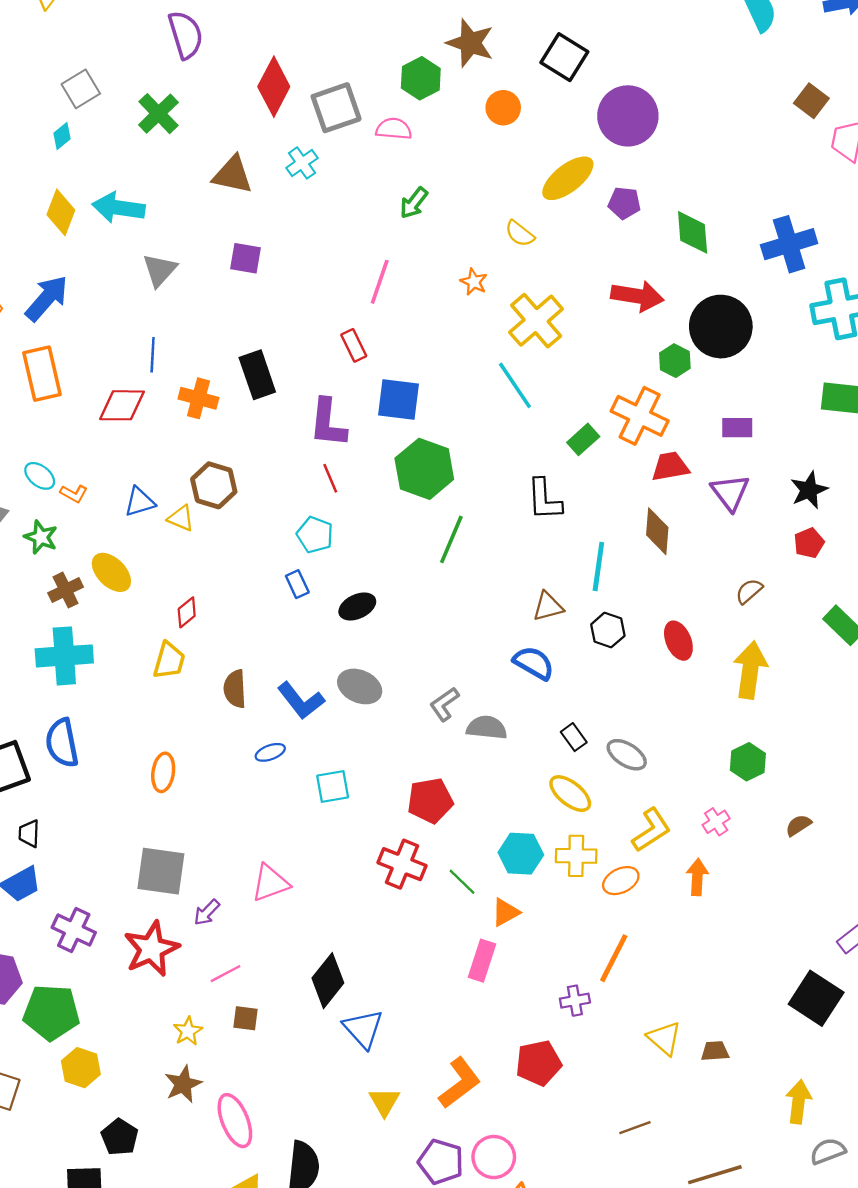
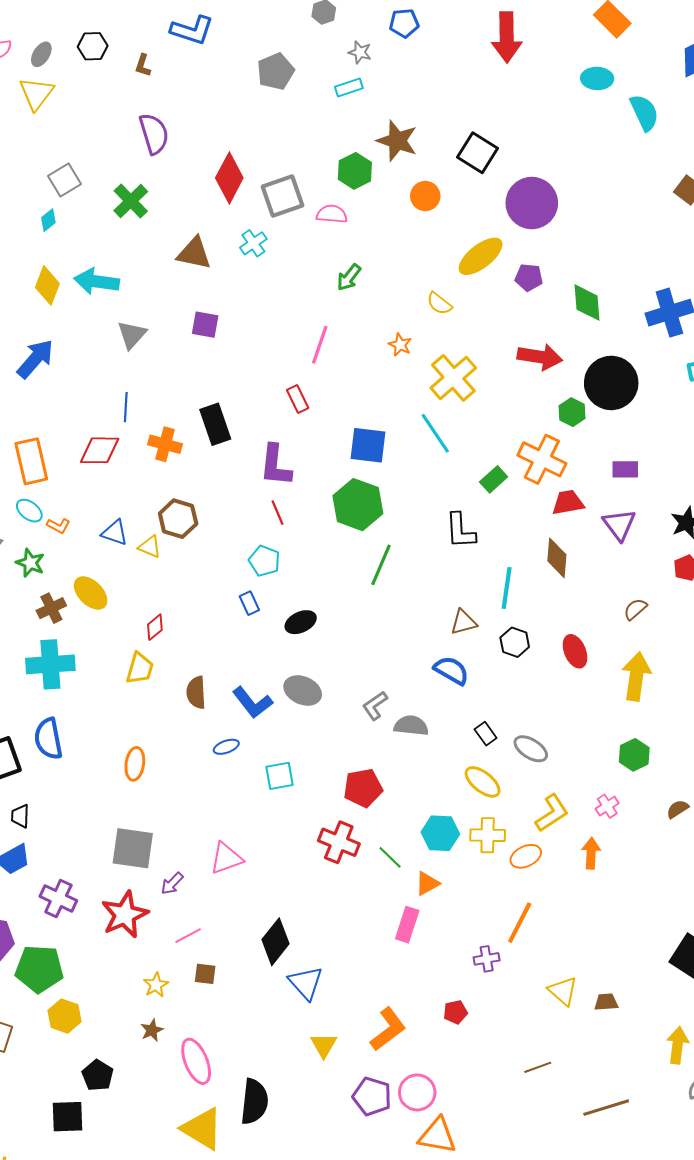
orange rectangle: (42, 374) -> (31, 461), moved
blue square: (398, 399) -> (368, 445), moved
blue triangle: (140, 502) -> (115, 533), turned 36
red pentagon: (538, 1063) -> (455, 1012), size x0.6
brown star: (183, 1084) -> (152, 1030), size x0.7

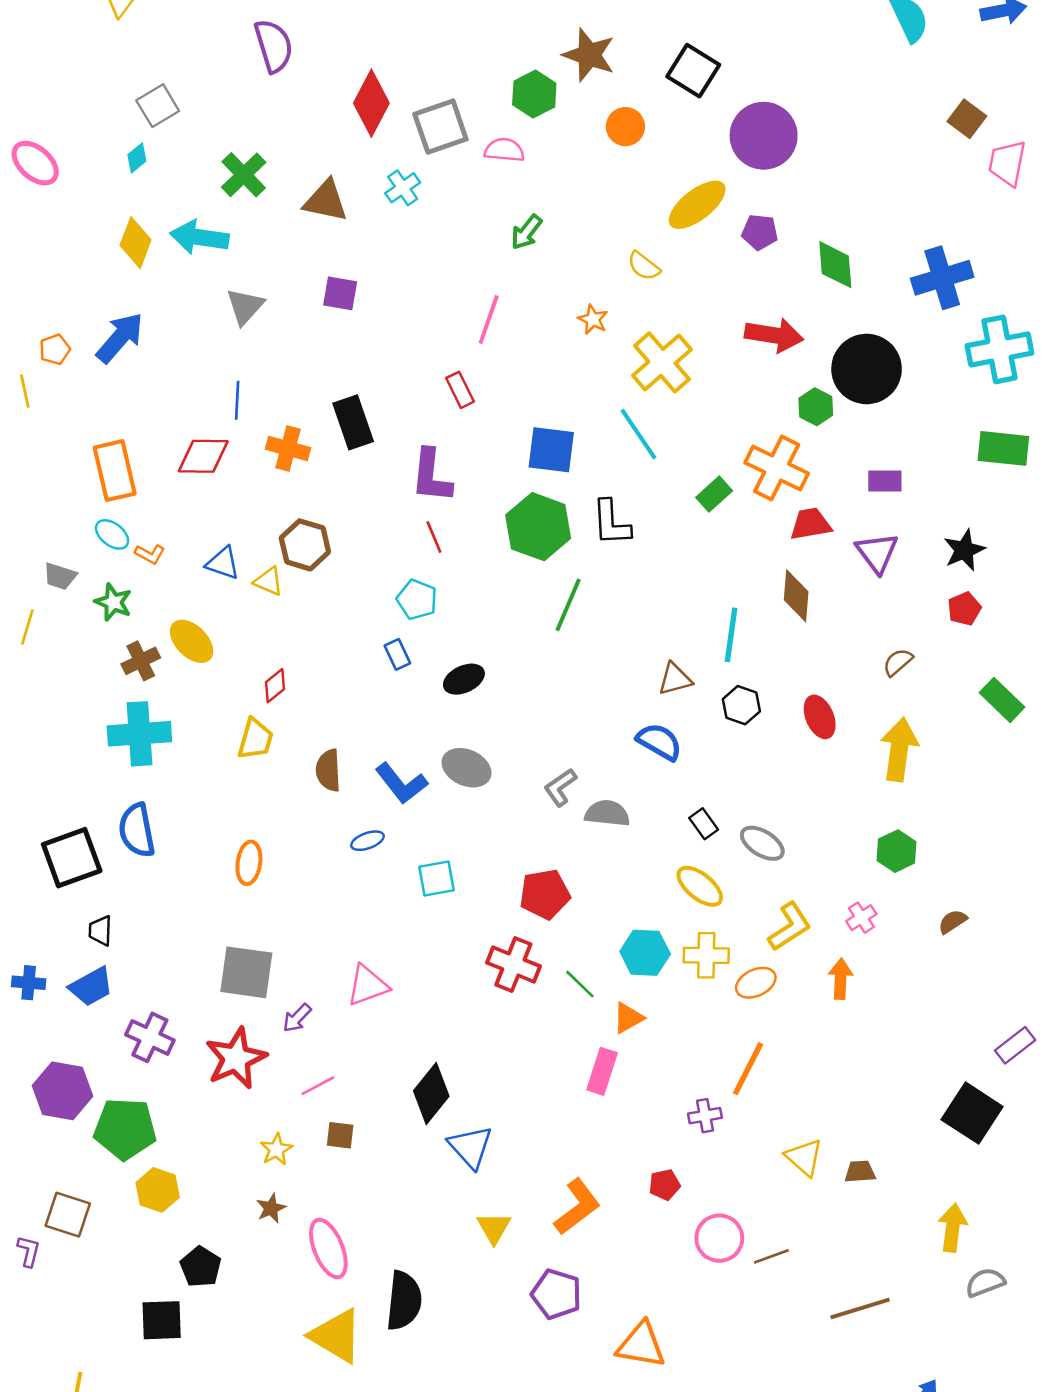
green cross: (131, 201) -> (244, 175), moved
black L-shape: (460, 531) -> (611, 523), moved
pink circle: (417, 1092) -> (719, 1238), moved

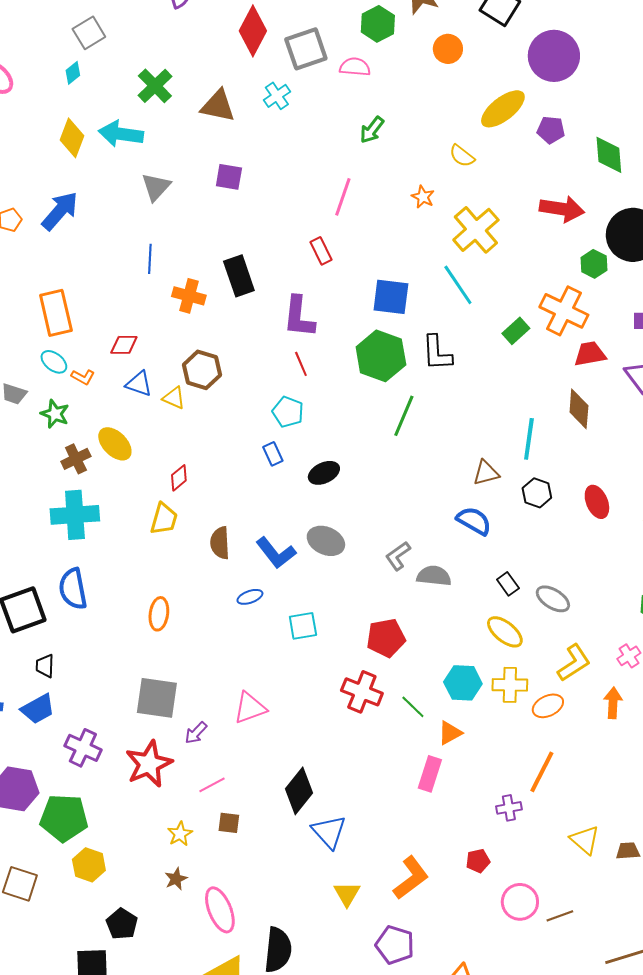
red diamond: (203, 456) -> (124, 345), moved, size x0.7

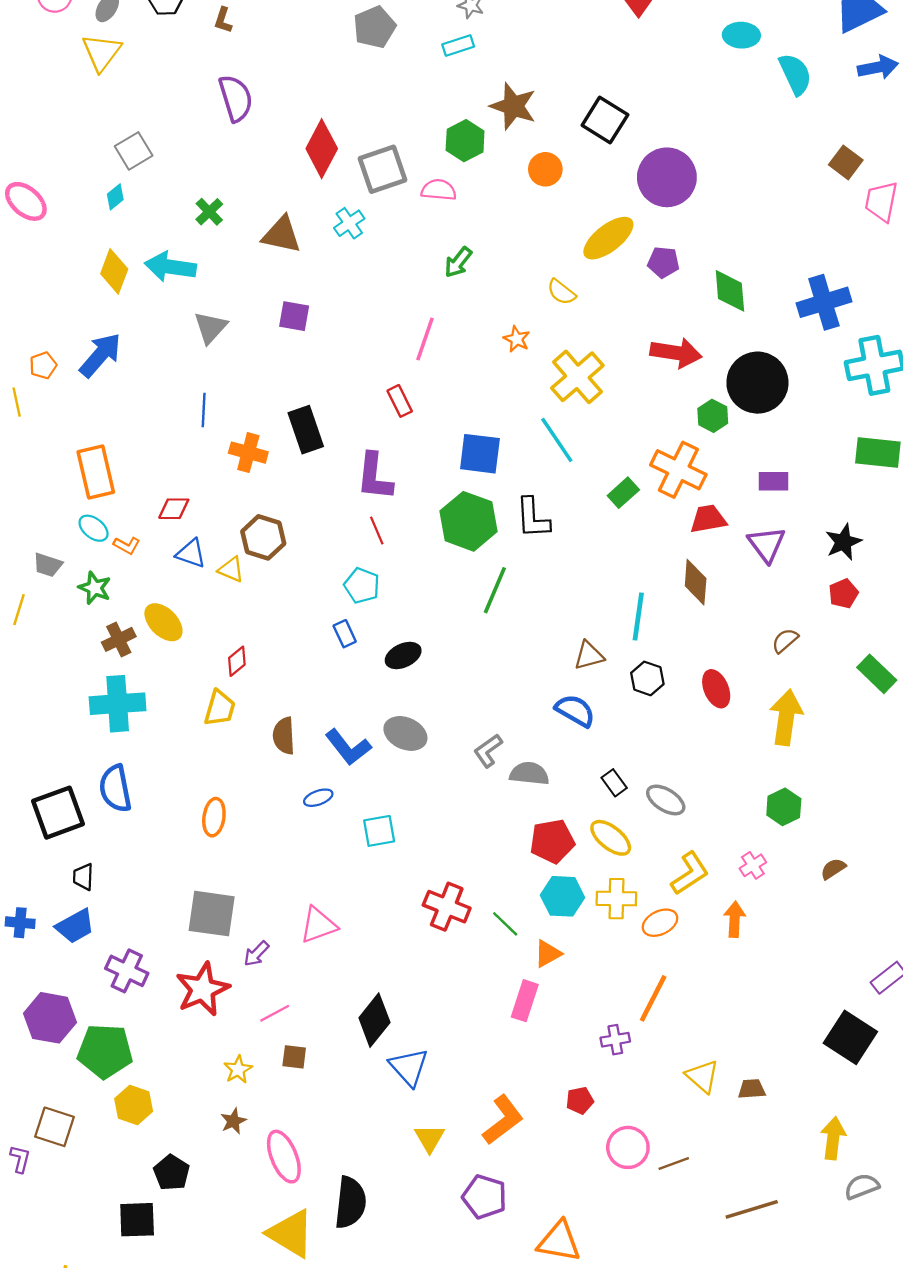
green cross: (155, 86) -> (209, 212), size x0.7
red pentagon: (386, 638) -> (552, 841), moved

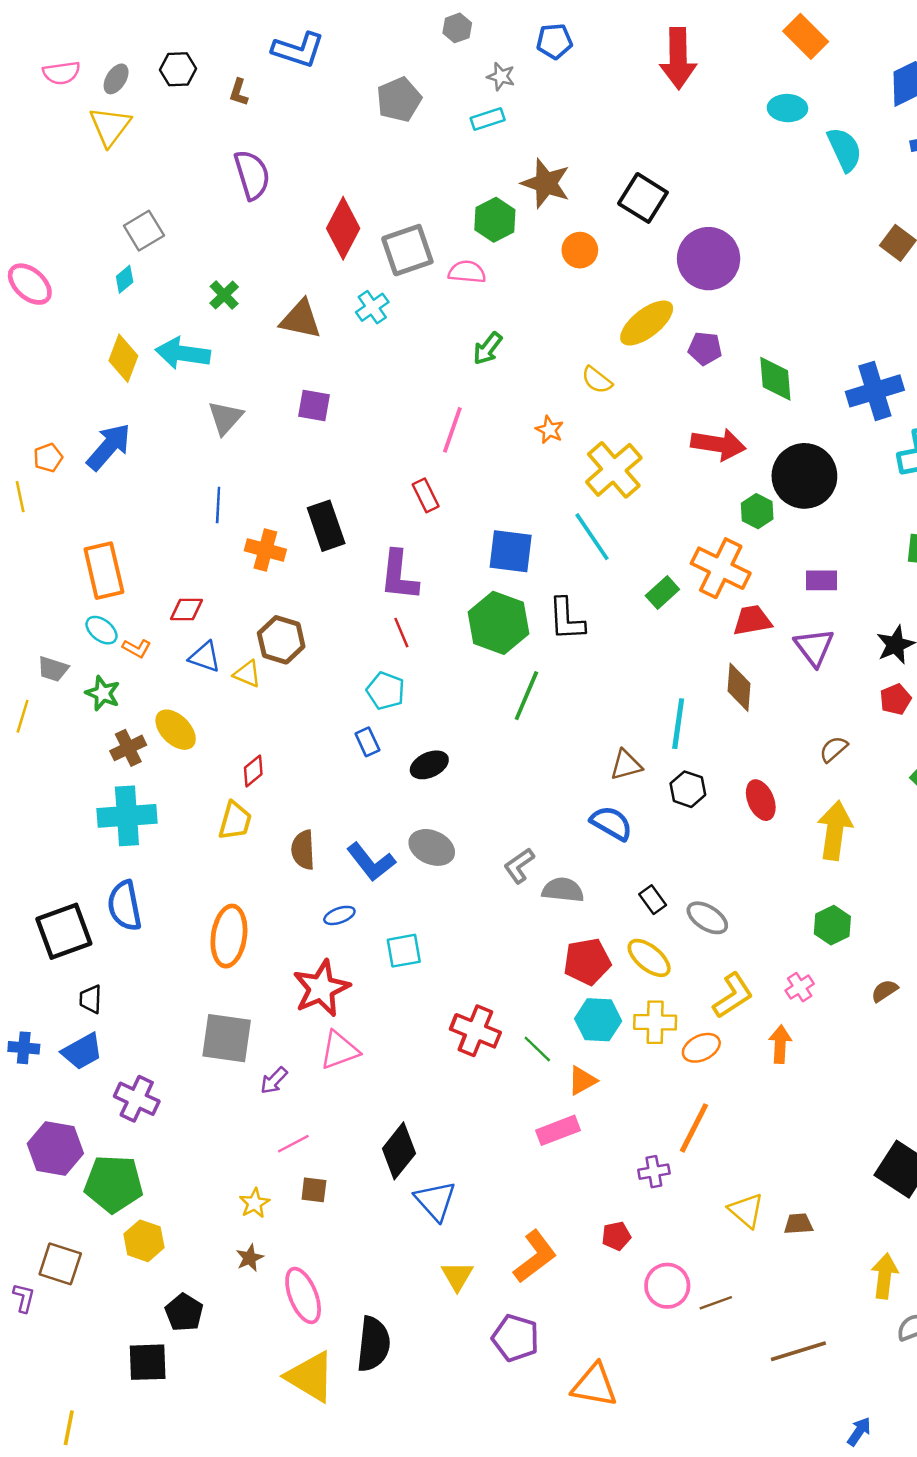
orange ellipse: (214, 817) -> (229, 936), size x1.5
red star: (202, 989) -> (321, 988), moved
pink rectangle: (525, 1001) -> (558, 1130), turned 51

